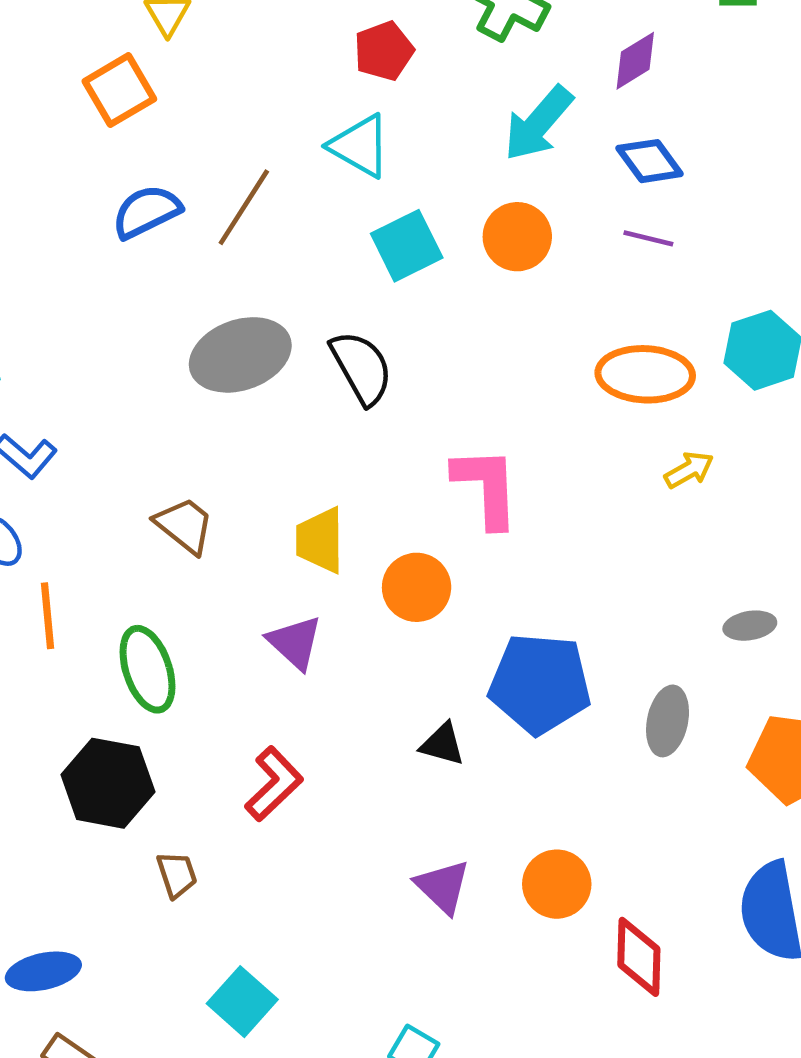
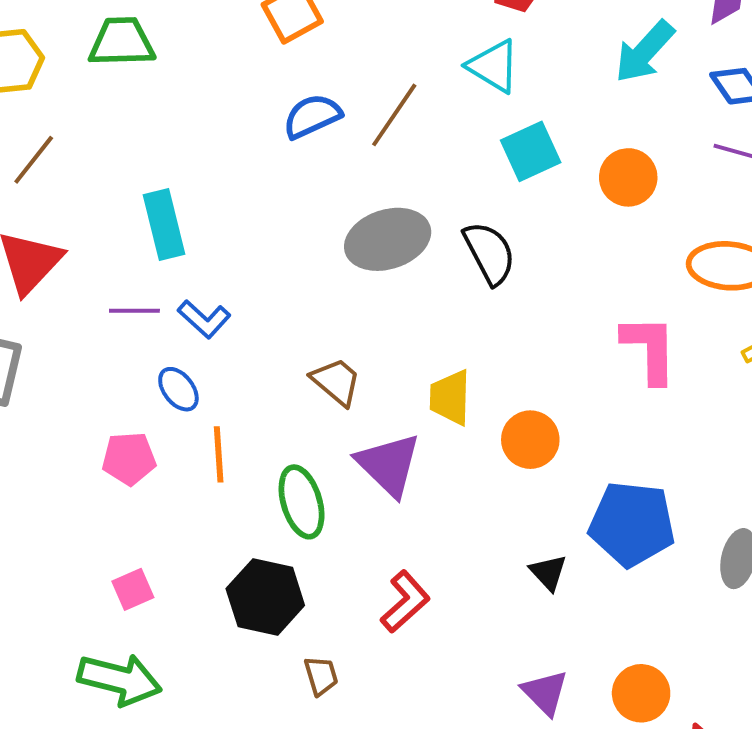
orange circle: (517, 237) -> (628, 177), moved
pink L-shape: (486, 487) -> (649, 349), moved
purple triangle: (295, 643) -> (389, 465), moved, size x1.4
black triangle: (442, 744) -> (548, 572), turned 30

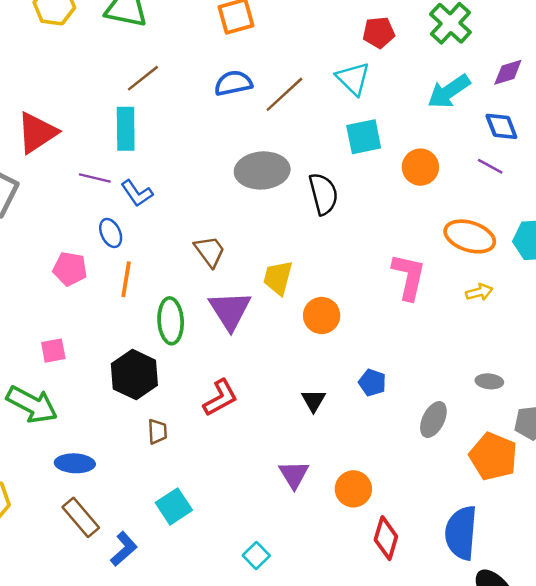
brown line: (34, 160) -> (143, 78), moved
blue pentagon: (632, 524) -> (372, 383), size x0.5

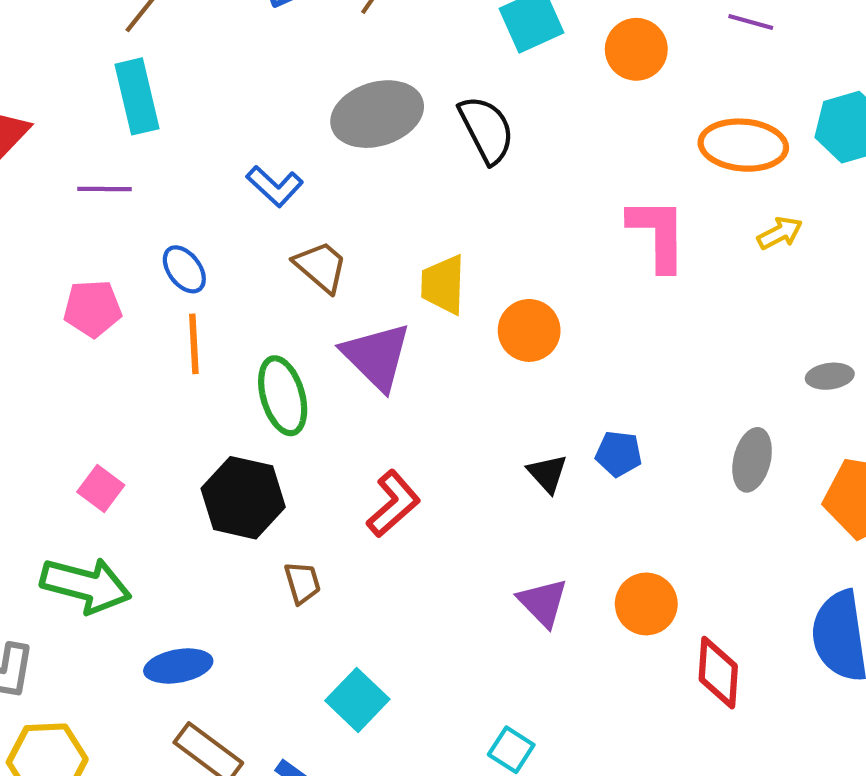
blue L-shape: (137, 193) -> (275, 186), moved
blue ellipse: (111, 233) -> (184, 269), moved
pink pentagon: (70, 269) -> (92, 308), moved
pink square: (53, 351) -> (101, 489), turned -30
blue pentagon: (372, 383) -> (619, 454), moved

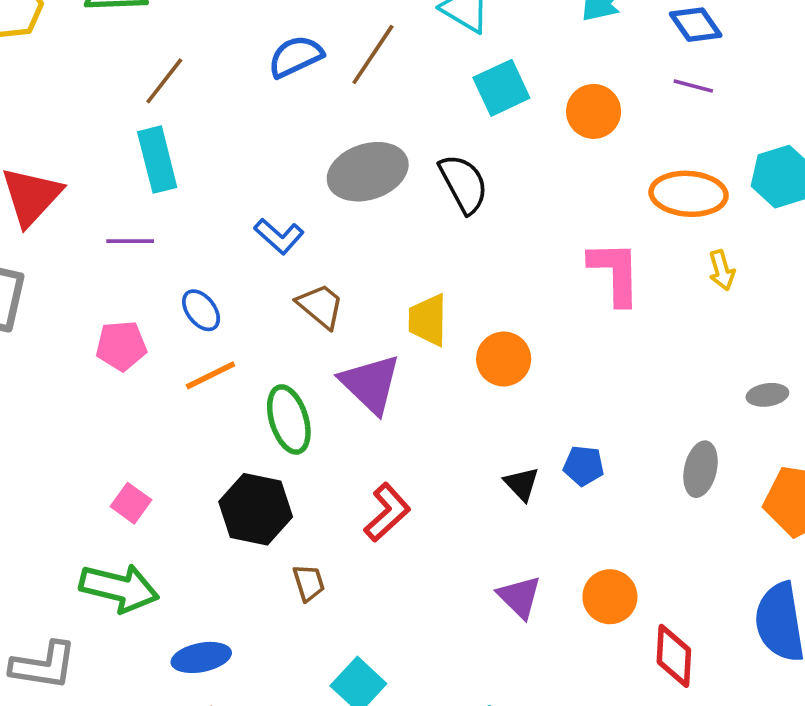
yellow arrow: (780, 233) -> (722, 270), turned 102
orange line: (194, 344) -> (210, 375), turned 68

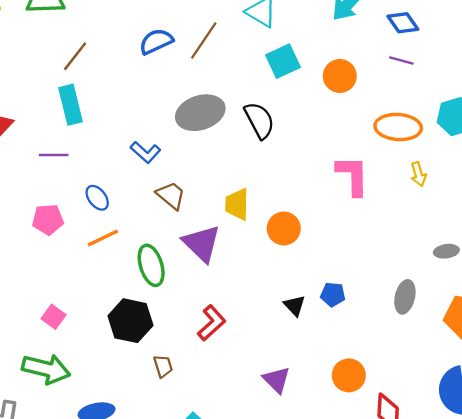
purple triangle: (519, 597) -> (277, 380), moved

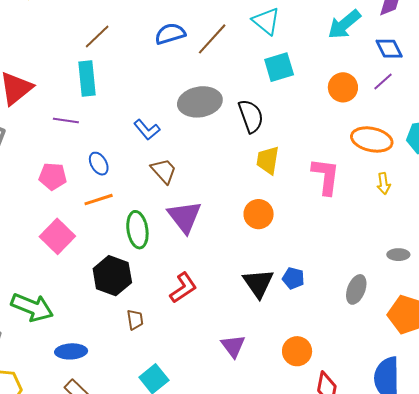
purple line: (401, 60) -> (383, 82), turned -65
orange circle: (340, 76) -> (343, 87), moved
yellow trapezoid: (237, 204) -> (268, 160), moved
black triangle: (295, 306) -> (258, 283), size x1.6
pink square: (54, 317) -> (57, 236), moved, size x1.6

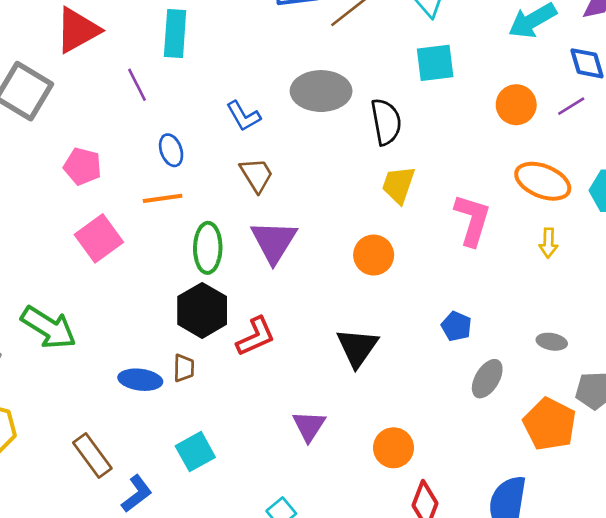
purple line: (66, 120) -> (137, 85), turned 45
pink pentagon: (53, 176) -> (83, 166), moved
black hexagon: (112, 276) -> (202, 310), moved
blue pentagon: (293, 278) -> (456, 326), moved
blue ellipse: (71, 351) -> (140, 380), moved

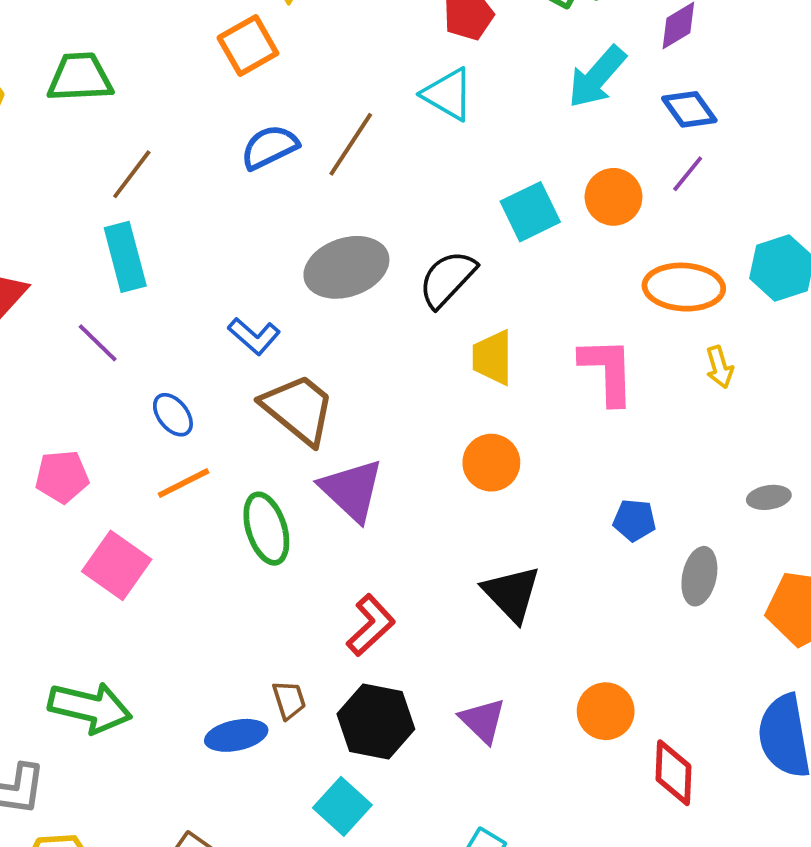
cyan square: (435, 63) -> (530, 212), moved
black semicircle: (386, 122) -> (447, 279), turned -108
brown trapezoid: (256, 175) -> (298, 409), size x1.5
black hexagon: (202, 310) -> (376, 722), moved

